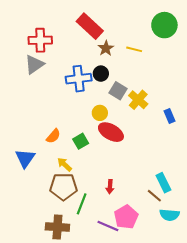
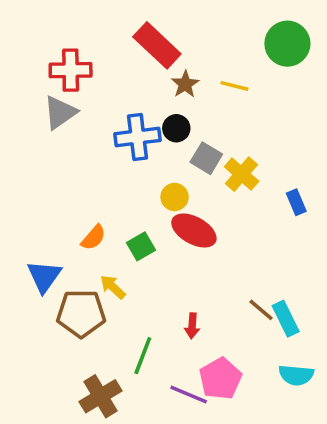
brown pentagon: (63, 187) -> (81, 313), moved
brown line: (154, 196) -> (261, 310), moved
brown cross: (57, 227) -> (101, 396), turned -35

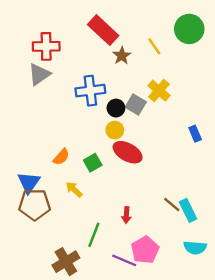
yellow line: (235, 86) -> (154, 46), moved, turned 42
black circle: (176, 128) -> (116, 108), moved
yellow cross: (242, 174) -> (159, 91), moved
brown pentagon: (81, 313) -> (35, 205), moved

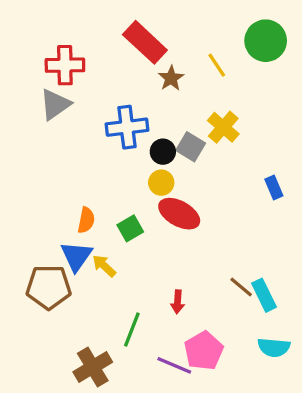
orange semicircle: (61, 157) -> (86, 220), turned -30
blue triangle: (29, 182) -> (76, 256), moved

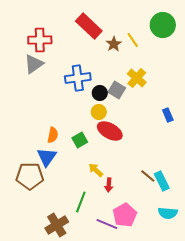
brown star: (171, 78) -> (114, 44), moved
yellow arrow: (104, 266) -> (96, 170), moved

